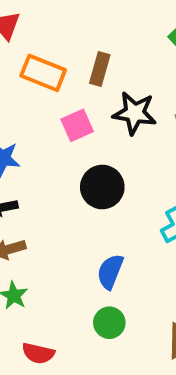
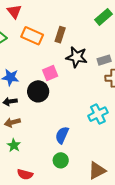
pink square: (77, 125) -> (50, 73), moved
black circle: (102, 187) -> (38, 91), moved

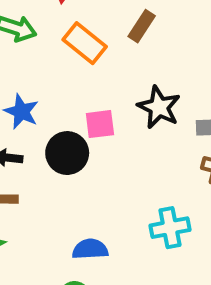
brown rectangle: (60, 35) -> (142, 26), moved
blue semicircle: (62, 135) -> (90, 249), turned 48

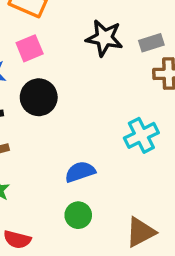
pink square: (100, 124) -> (30, 48), moved

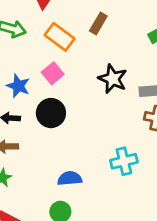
pink square: (30, 48) -> (53, 73), turned -30

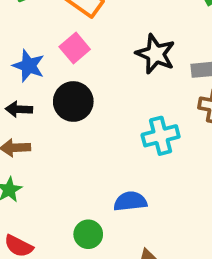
cyan cross: (124, 161) -> (161, 136), moved
blue semicircle: (70, 178) -> (130, 201), moved

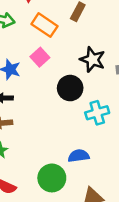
black circle: (73, 101) -> (70, 88), moved
green circle: (88, 234) -> (52, 178), size x1.5

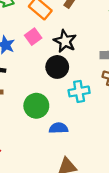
black star: (93, 60) -> (65, 41), moved
green circle: (52, 178) -> (36, 106), moved

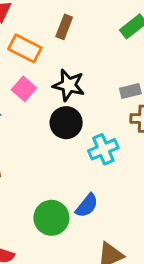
green circle: (36, 106) -> (51, 218), moved
blue semicircle: (59, 128) -> (87, 206), turned 144

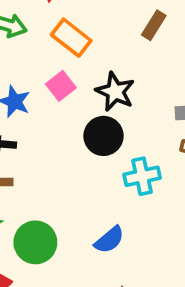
brown rectangle: (64, 27) -> (154, 25), moved
green circle: (51, 218) -> (35, 242), moved

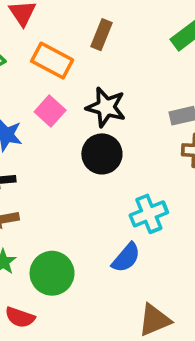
brown rectangle: (154, 25) -> (102, 35), moved
cyan cross: (142, 176) -> (149, 214), moved

